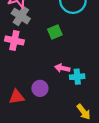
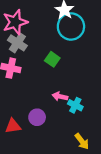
green square: (55, 32) -> (52, 59), turned -32
cyan cross: (77, 77) -> (75, 105), turned 32

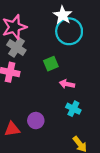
green square: (52, 59) -> (51, 64), turned 32
pink arrow: (60, 96) -> (67, 84), moved

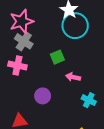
cyan cross: (73, 109) -> (89, 100), moved
purple circle: (36, 121) -> (43, 96), moved

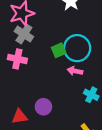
cyan circle: (75, 26) -> (77, 48), moved
purple circle: (43, 96) -> (43, 107), moved

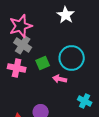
green square: (59, 50) -> (43, 63), moved
pink arrow: (75, 71) -> (60, 79), moved

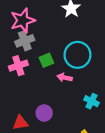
gray cross: (23, 45) -> (25, 41), turned 36
pink cross: (17, 68) -> (18, 66), turned -30

